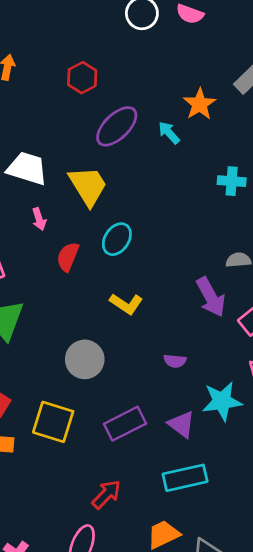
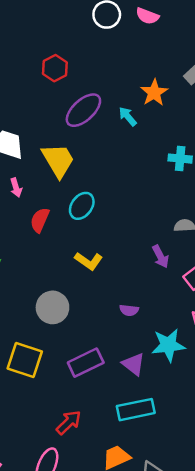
purple arrow: (211, 297) -> (160, 257), size x0.7

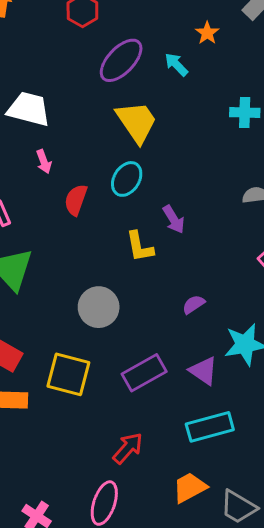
orange star: (154, 93) -> (207, 33), size x0.7
yellow trapezoid: (58, 160) -> (137, 122), moved
purple arrow: (160, 257) -> (174, 219), moved
yellow L-shape: (89, 261) -> (140, 247), turned 48
purple semicircle: (129, 310) -> (194, 304), turned 144

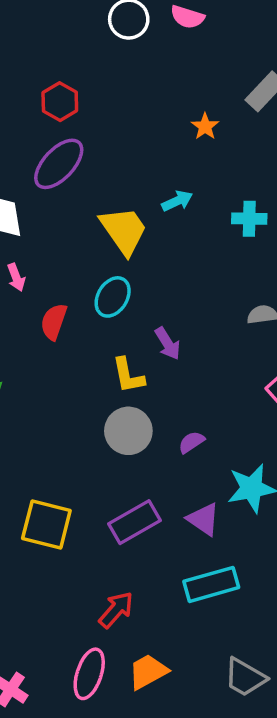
purple ellipse: (121, 60) -> (59, 164), moved
cyan arrow: (176, 64) -> (177, 201), moved, turned 110
gray circle: (99, 307) -> (128, 431), moved
orange trapezoid: (190, 488) -> (148, 672), moved

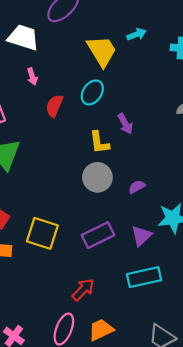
purple triangle: (203, 519) -> (141, 236), turned 40

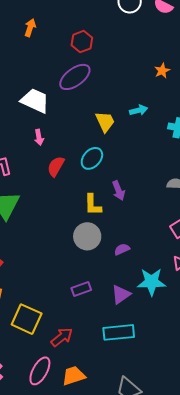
yellow trapezoid: (102, 51) -> (105, 122), size x0.7
yellow square: (42, 233) -> (27, 319), moved
purple rectangle: (98, 235) -> (81, 289), size x0.7

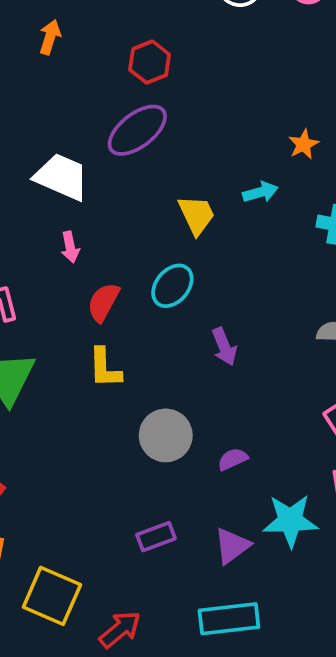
orange star: (162, 71) -> (304, 144), moved
yellow L-shape: (93, 205) -> (105, 368), moved

